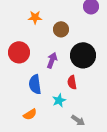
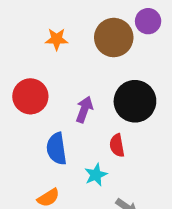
brown circle: (61, 29) -> (114, 38), moved, size x1.5

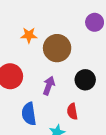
brown circle: (114, 38) -> (57, 48), moved
black circle: (135, 101) -> (85, 80), size x0.7

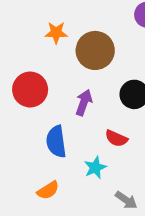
red semicircle: (72, 111) -> (116, 138), turned -56

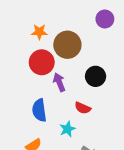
red circle: (30, 90) -> (42, 62), moved
purple arrow: (84, 103) -> (59, 82), turned -42

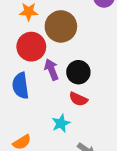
black circle: (96, 76) -> (78, 72), moved
blue semicircle: (39, 110) -> (21, 86), moved

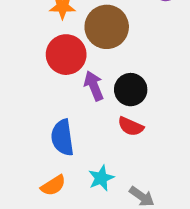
blue semicircle: (21, 86) -> (62, 138), moved
cyan star: (61, 123) -> (101, 178), moved

